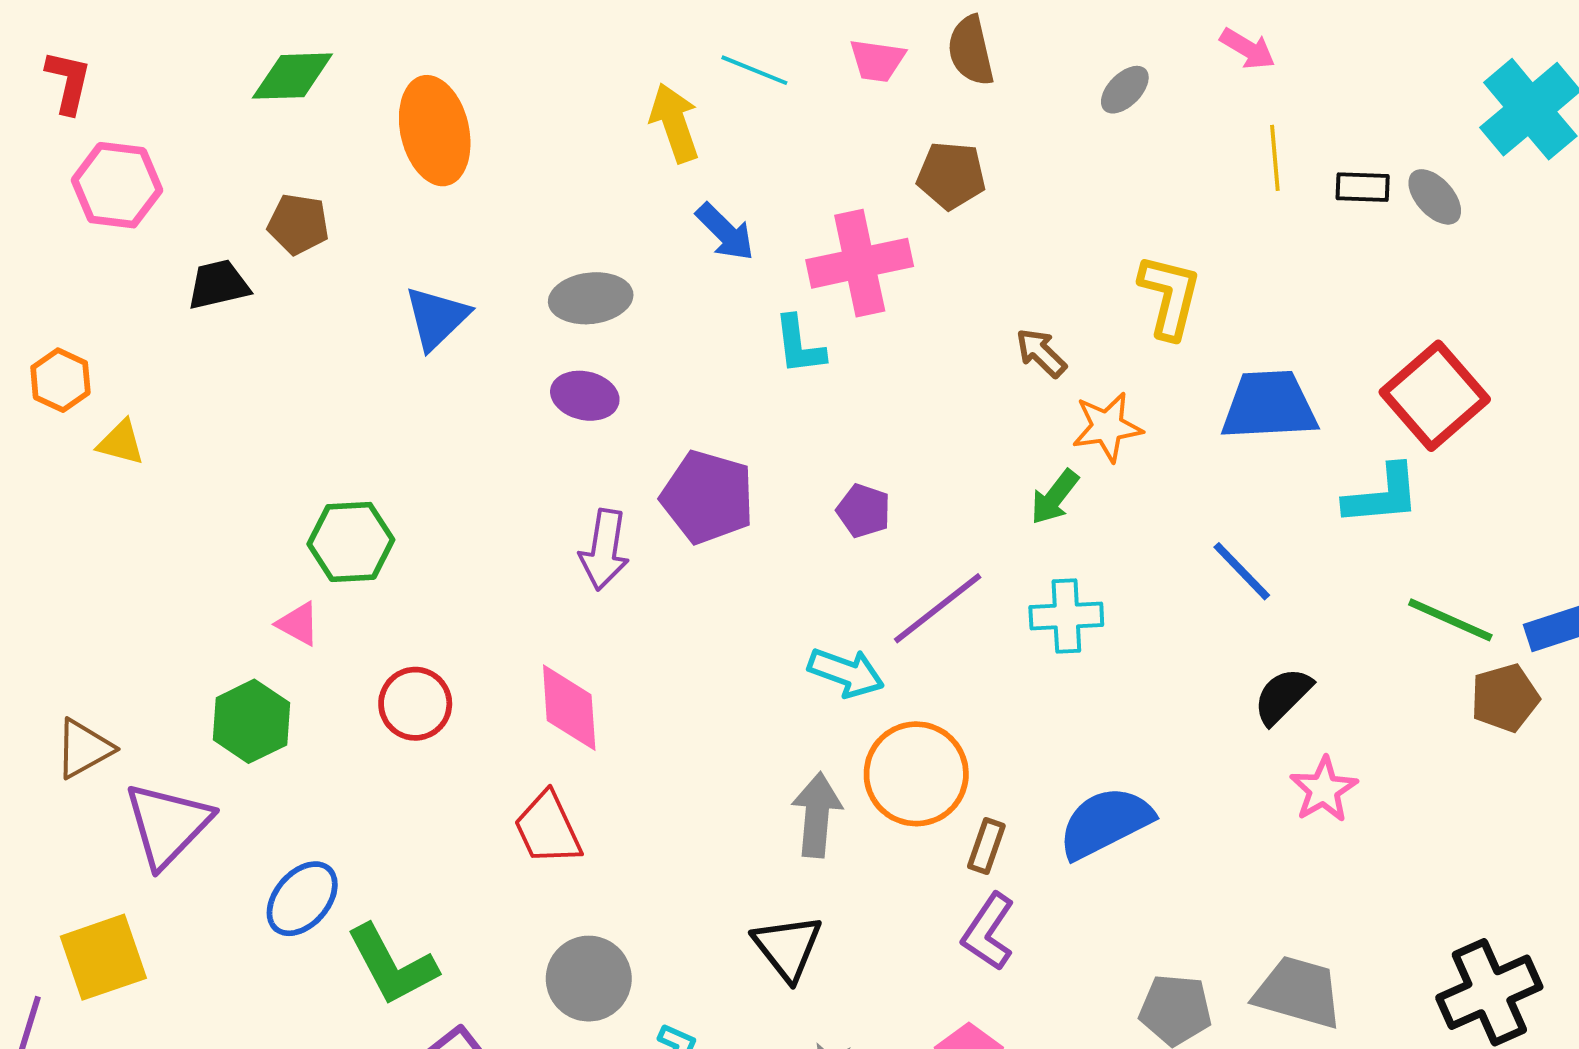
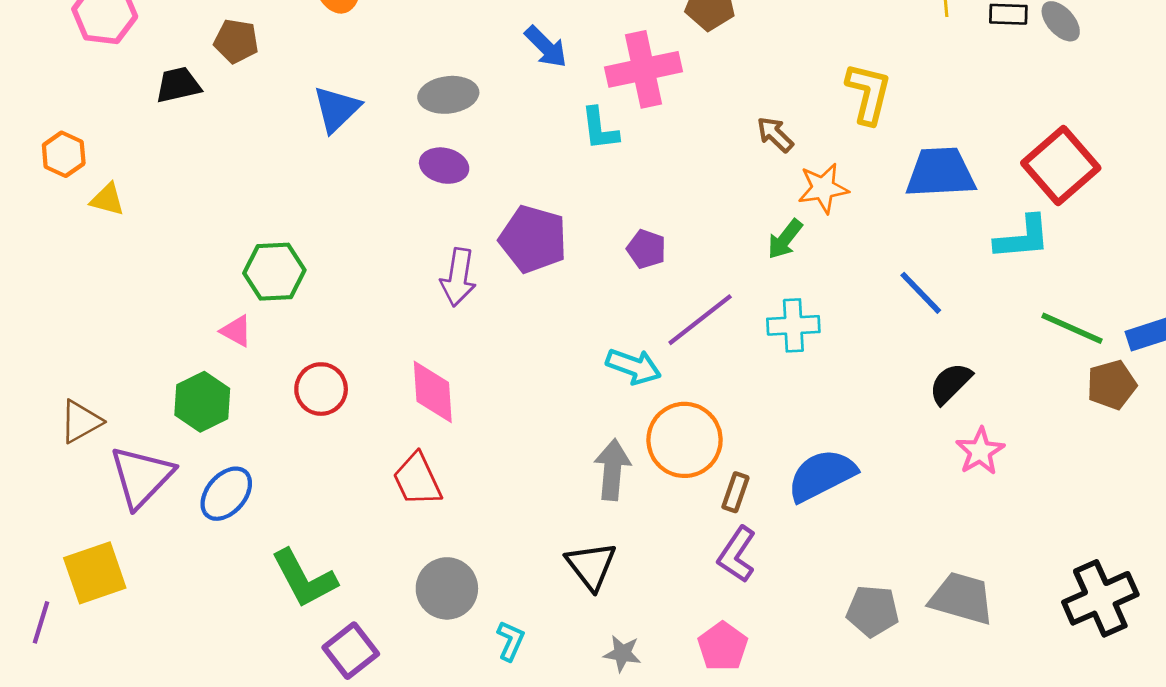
blue ellipse: (302, 899) -> (226, 494), moved

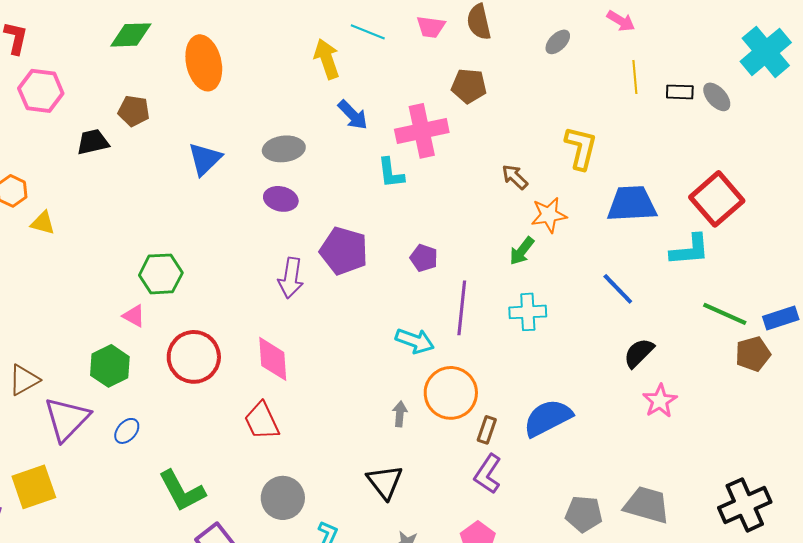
purple line: (700, 320) -> (462, 308), turned -46
red circle: (321, 389) -> (194, 357), size x1.4
gray arrow: (612, 470) -> (400, 414), size x0.6
blue ellipse: (226, 494) -> (127, 431), size x0.7

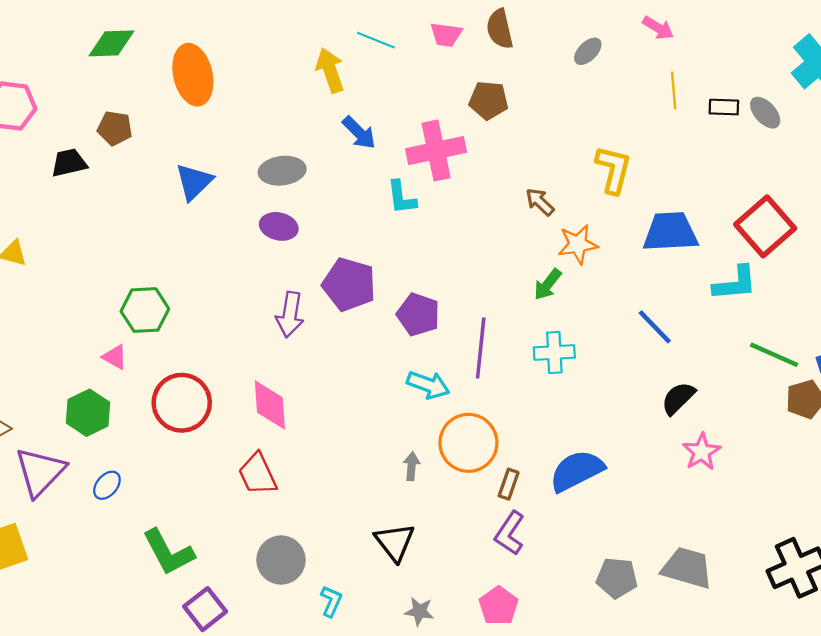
purple pentagon: (424, 258) -> (418, 315), moved, size x1.4

